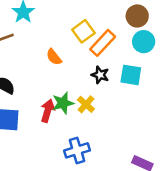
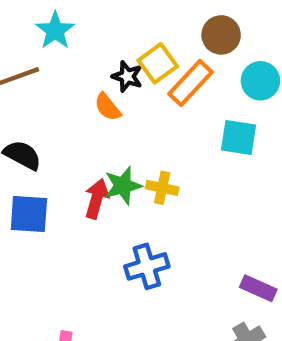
brown circle: (137, 16) -> (221, 35), moved
black star: (100, 75) -> (127, 76), moved
yellow cross: (86, 104) -> (162, 188), turned -30

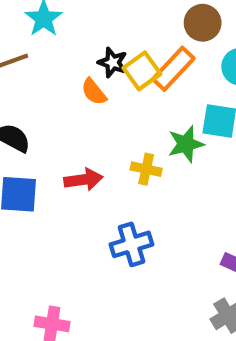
yellow square: (158, 63) -> (142, 71), moved
green star: (123, 186) -> (186, 144), moved
red arrow: (97, 199) -> (83, 180), turned 66

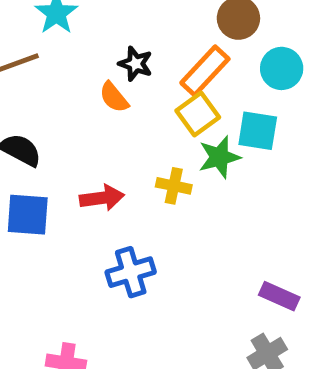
yellow square: (142, 71) -> (198, 114), moved
blue cross: (131, 244) -> (131, 272), moved

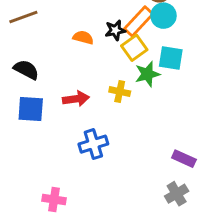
black star: (135, 64) -> (115, 30), moved, turned -30
cyan circle: (282, 68) -> (163, 16), moved
orange semicircle: (114, 97) -> (83, 38), turned 144

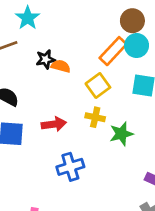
black star: (115, 30) -> (46, 59), moved
yellow square: (134, 48) -> (98, 86), moved
green star: (147, 74) -> (121, 134), moved

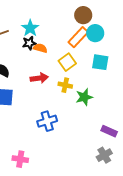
cyan star: (28, 18) -> (30, 28), moved
brown circle: (132, 21) -> (83, 15), moved
red arrow: (54, 124) -> (39, 78), moved

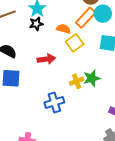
orange semicircle: (40, 48) -> (63, 29), moved
yellow cross: (65, 85) -> (77, 81), moved, turned -32

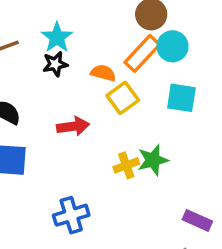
blue cross: (54, 102) -> (71, 215), moved

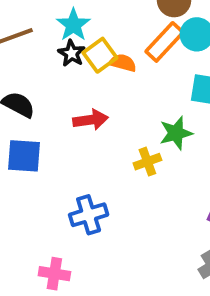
black star: (55, 64) -> (71, 53), turned -30
yellow square: (123, 98) -> (100, 55), moved
green star: (153, 160) -> (176, 133), moved

